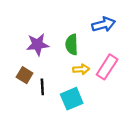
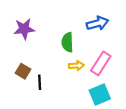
purple star: (38, 45) -> (24, 29), moved
cyan square: (72, 99) -> (100, 94), moved

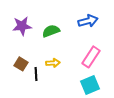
green semicircle: (67, 42) -> (51, 31), moved, turned 72
yellow arrow: (76, 66) -> (53, 63), moved

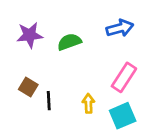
yellow arrow: (53, 63) -> (88, 103), moved, turned -88

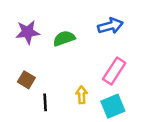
black line: (49, 101) -> (45, 102), moved

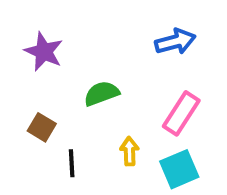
purple star: (28, 32) -> (44, 52), turned 30
green semicircle: (64, 38) -> (102, 93), moved

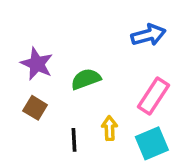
purple star: (44, 52) -> (37, 64), moved
black line: (72, 163) -> (74, 140), moved

